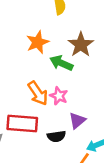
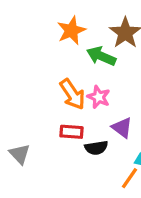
purple triangle: (77, 121) -> (122, 128), turned -42
red rectangle: (22, 123) -> (71, 132), moved, size x0.6

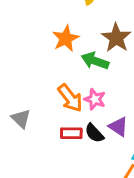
black semicircle: (96, 148) -> (94, 133), moved, turned 60
gray triangle: (20, 154) -> (21, 119), moved

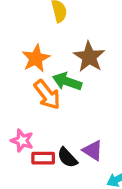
orange arrow: (70, 98) -> (47, 95), moved
pink star: (95, 99) -> (22, 141), moved

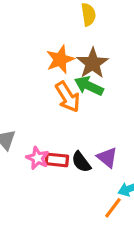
brown star: (89, 57) -> (93, 63), moved
pink star: (22, 141) -> (38, 158), moved

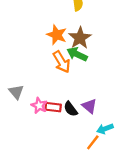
orange star: (60, 59) -> (57, 35), turned -30

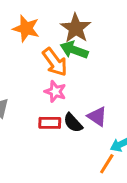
orange star: (57, 35) -> (26, 29), moved
pink star: (39, 106) -> (55, 91), moved

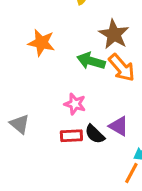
brown star: (76, 28) -> (114, 34), moved
orange arrow: (55, 62) -> (122, 68), moved

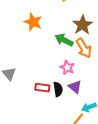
pink star: (75, 104) -> (67, 67), moved
black semicircle: (95, 134) -> (58, 89), turned -152

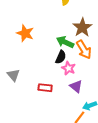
orange star: (33, 22) -> (25, 33), moved
black semicircle: (58, 89) -> (61, 57), moved, turned 32

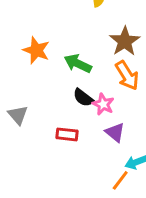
green arrow: (65, 42) -> (78, 64), moved
black semicircle: (61, 57) -> (83, 98), moved, turned 104

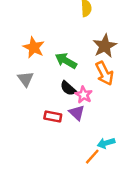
gray triangle: (18, 115) -> (26, 79), moved
purple triangle: (115, 132) -> (77, 113), moved

